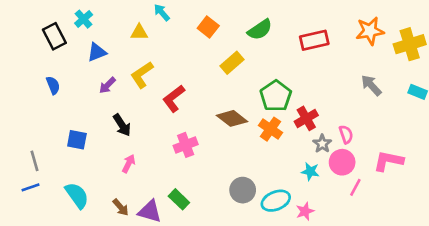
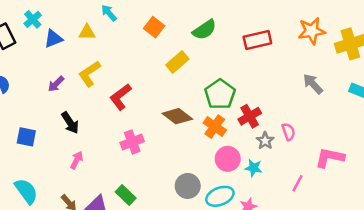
blue triangle: (97, 52) -> (53, 39), moved
pink circle: (342, 162) -> (228, 159), moved

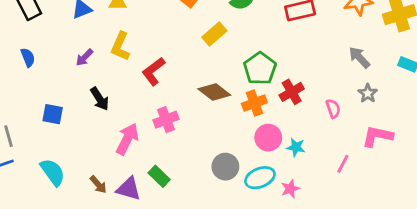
yellow L-shape: (90, 74) -> (120, 46), turned -32
orange cross: (215, 127) -> (254, 103), turned 35
gray star: (265, 141) -> (368, 93), moved
pink arrow: (77, 160) -> (127, 139), moved, size x1.6

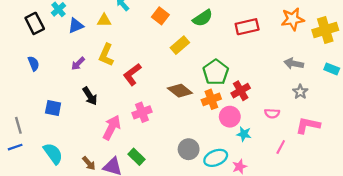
gray arrow: (359, 57) -> (294, 64), turned -36
pink semicircle: (333, 109) -> (272, 113), moved, turned 112
pink circle: (268, 138) -> (230, 117), moved

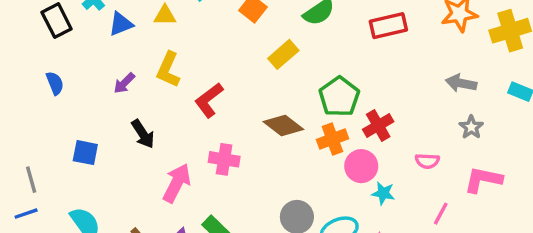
pink cross: (142, 112) -> (224, 159), turned 30

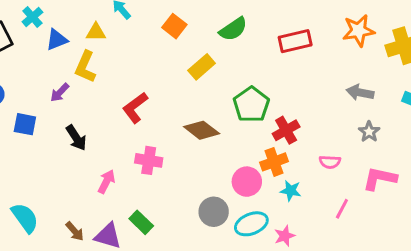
yellow L-shape: (168, 70) -> (85, 67), moved
orange cross: (332, 139) -> (274, 162), moved
blue square: (85, 153) -> (25, 124), moved
pink circle: (361, 166) -> (247, 182), moved
pink arrow: (177, 183) -> (106, 182), size x0.7

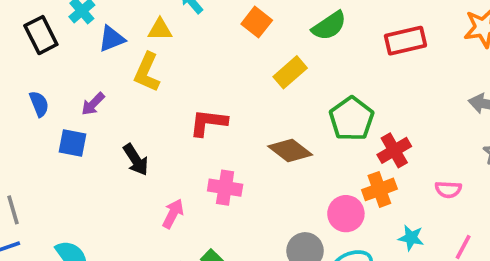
purple arrow: (60, 92) -> (93, 104), moved
red L-shape: (135, 108) -> (208, 123), turned 44
cyan star: (291, 191) -> (411, 238), moved

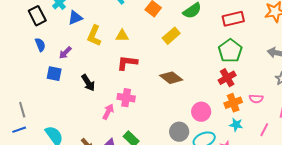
yellow triangle: (160, 30) -> (122, 36), moved
blue semicircle: (39, 104) -> (40, 45), moved
green pentagon: (352, 119) -> (230, 51), moved
pink cross: (225, 188) -> (126, 98), moved
orange cross: (379, 189) -> (233, 103), moved

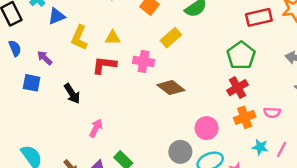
red rectangle: (233, 19) -> (259, 17), moved
purple arrow: (65, 53) -> (45, 58), turned 88
red L-shape: (127, 63) -> (104, 65), moved
pink cross: (126, 98) -> (143, 61), moved
cyan star: (236, 125) -> (260, 147), moved

